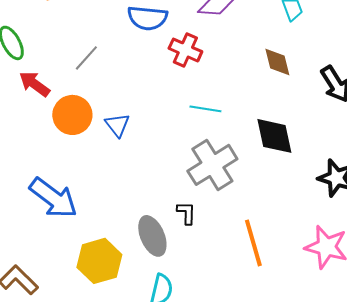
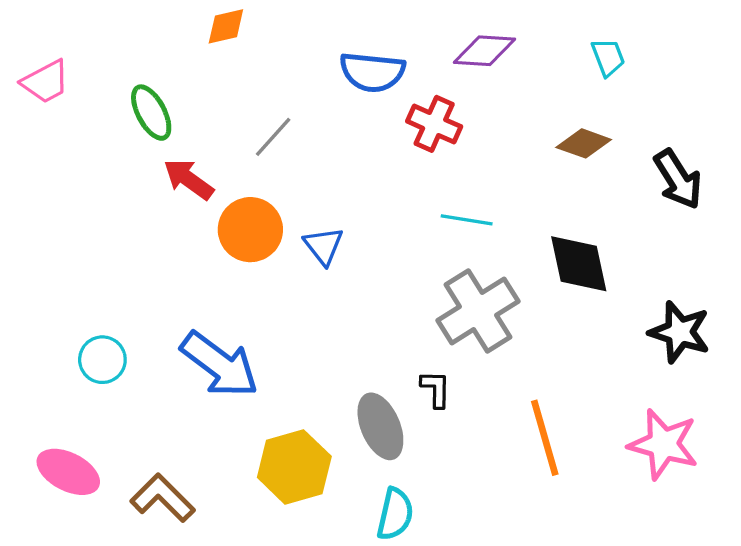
brown diamond: (277, 62) -> (584, 143), turned -56

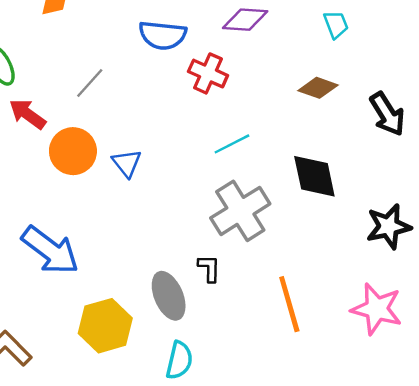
cyan line: (467, 220) -> (232, 144), turned -36
black star: (680, 332) -> (389, 226), turned -30

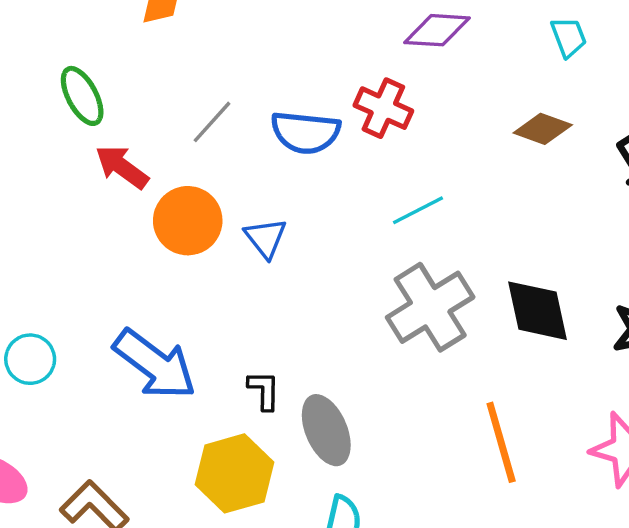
blue semicircle: (163, 35) -> (305, 132), moved
black diamond: (314, 176) -> (537, 311), moved
black L-shape: (209, 268) -> (264, 390), moved

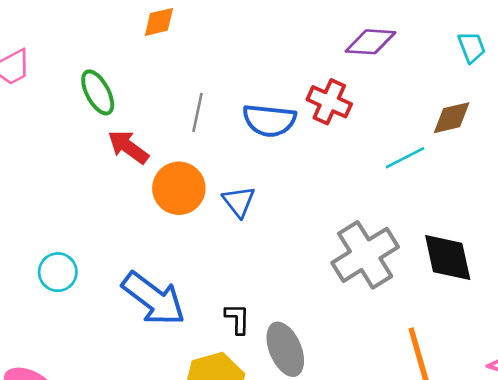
gray line: (212, 122) -> (197, 112), turned -30
brown diamond: (543, 129) -> (452, 118), turned -33
cyan line: (418, 210) -> (405, 158), moved
cyan circle: (30, 359) -> (58, 272), moved

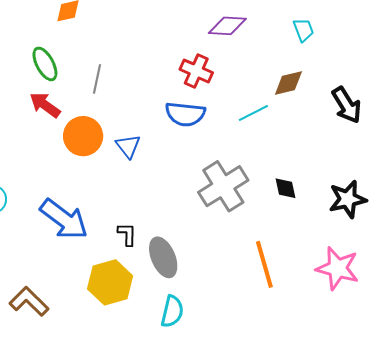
green ellipse: (98, 92) -> (45, 64), moved
blue semicircle: (269, 120) -> (185, 114), moved
black diamond: (448, 257) -> (285, 188), size x0.6

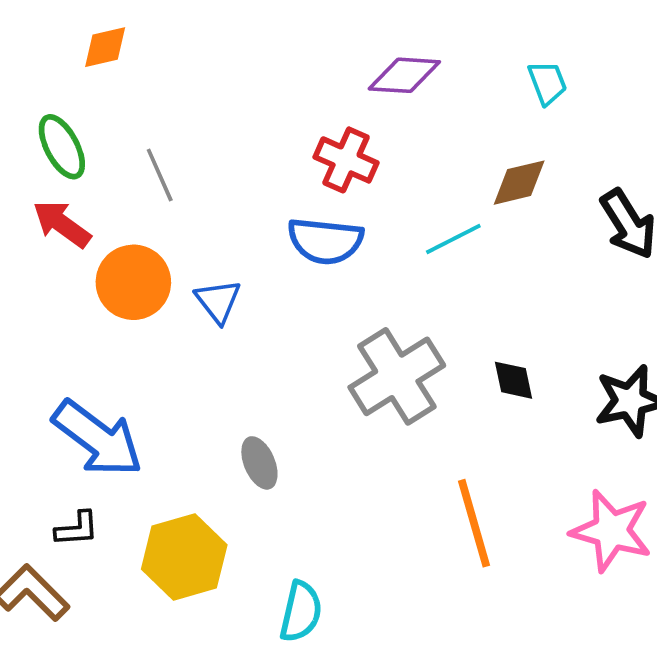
gray line: (97, 79) -> (160, 175), turned -36
black L-shape: (127, 234) -> (77, 529), moved, turned 85
gray ellipse: (163, 257) -> (259, 463), moved, size x0.7

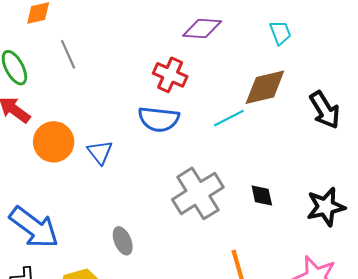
gray line: (160, 175) -> (68, 54), moved
brown diamond: (519, 183) -> (265, 87), size x1.4

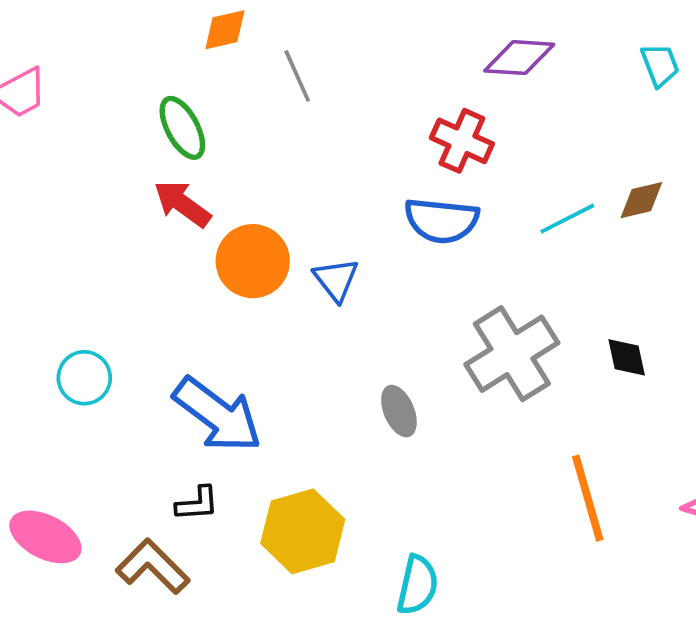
gray line: (68, 54) -> (297, 76), moved
brown diamond: (265, 87) -> (641, 200), moved, size x0.6
gray ellipse: (123, 241) -> (399, 411), moved

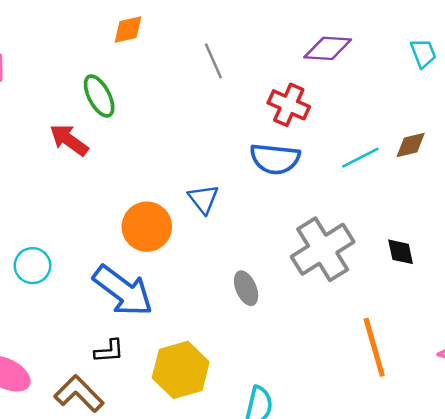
gray line: (297, 76) -> (213, 61), moved
red arrow: (182, 204) -> (69, 140), moved
orange circle: (253, 261) -> (147, 227), moved

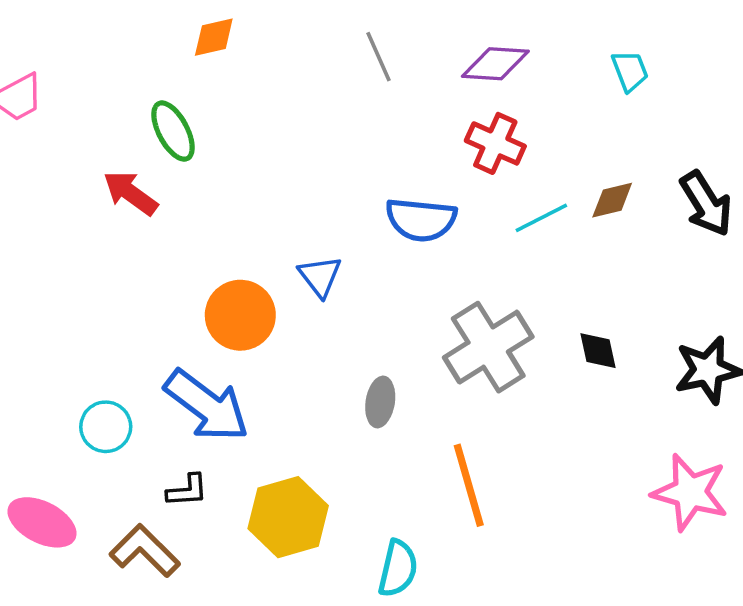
gray line: (213, 61) -> (378, 57), moved
red cross: (289, 105) -> (495, 143), moved
cyan circle: (32, 266) -> (106, 427), moved
gray ellipse: (246, 288) -> (380, 402), turned 32
orange line: (374, 347) -> (469, 485), moved

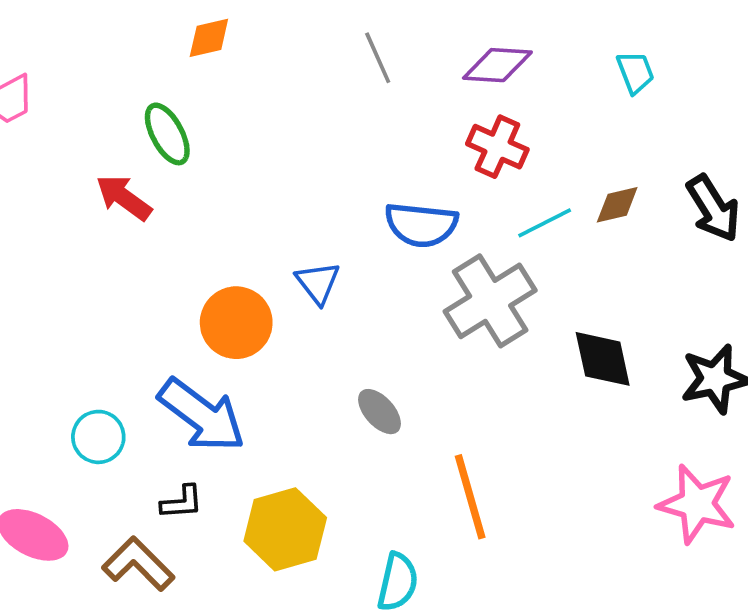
gray cross: (488, 347) -> (490, 301), moved
black diamond: (598, 351) -> (603, 359), size x1.5
gray ellipse: (380, 402) -> (379, 412), turned -51

